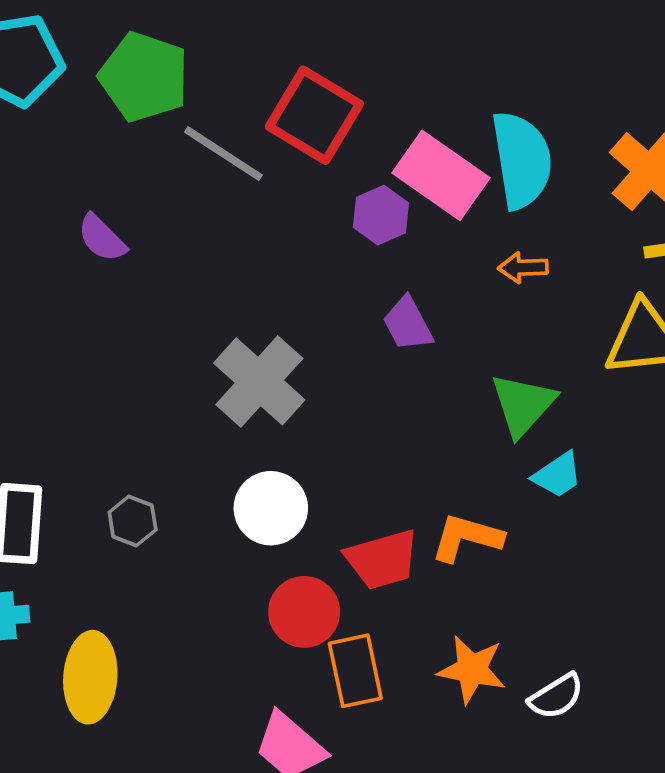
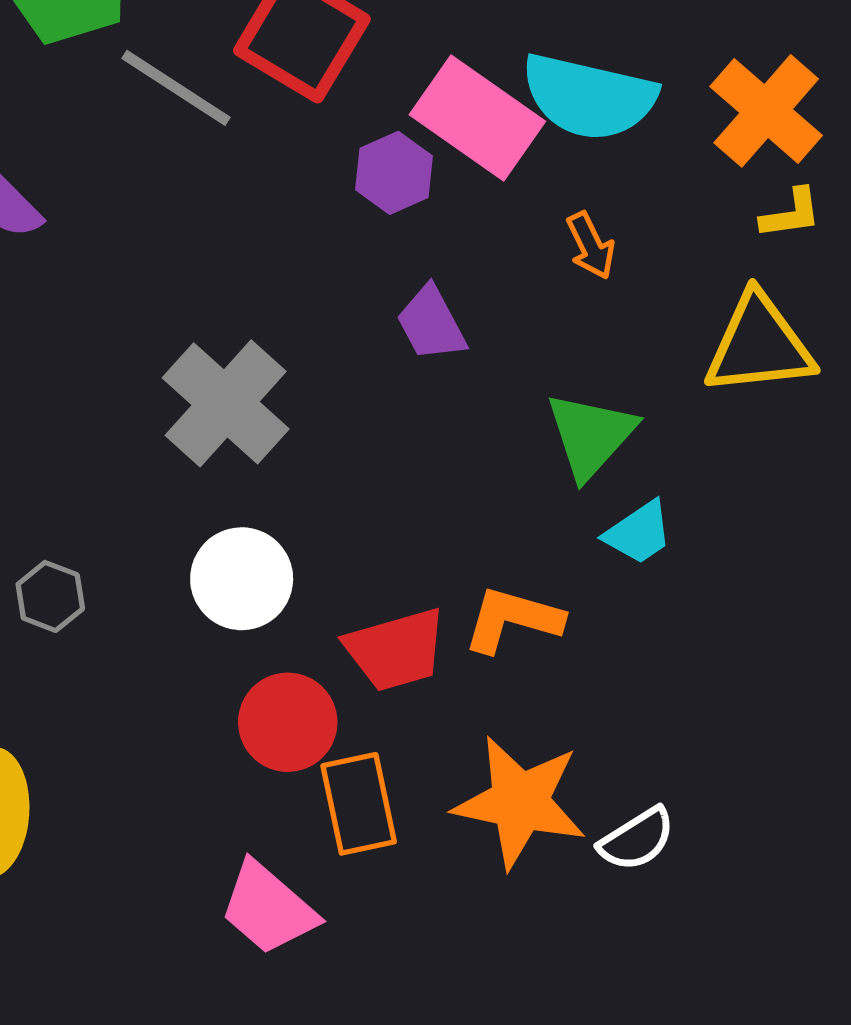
cyan semicircle: (522, 160) -> (589, 97), turned 112
orange arrow: (523, 268) -> (591, 246), turned -114
orange star: (472, 669) -> (520, 802), size x1.4

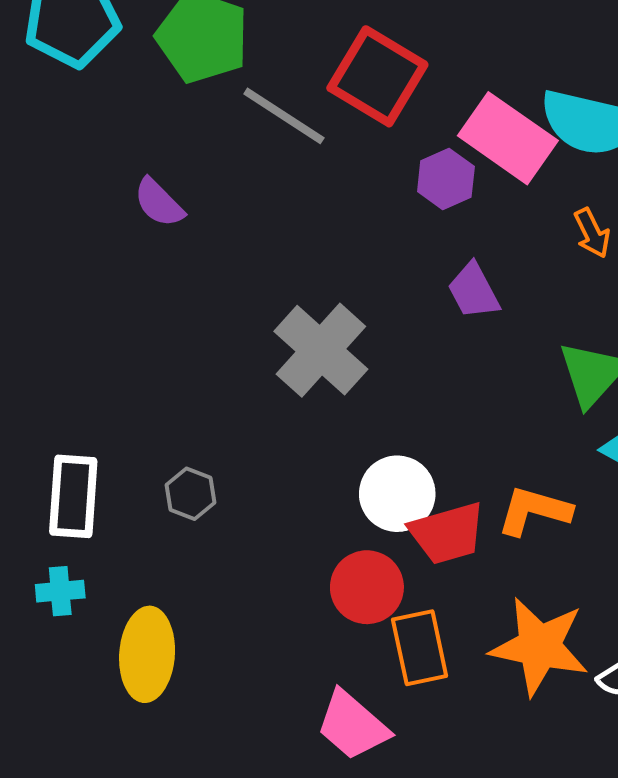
white circle: (242, 579) -> (397, 494), moved

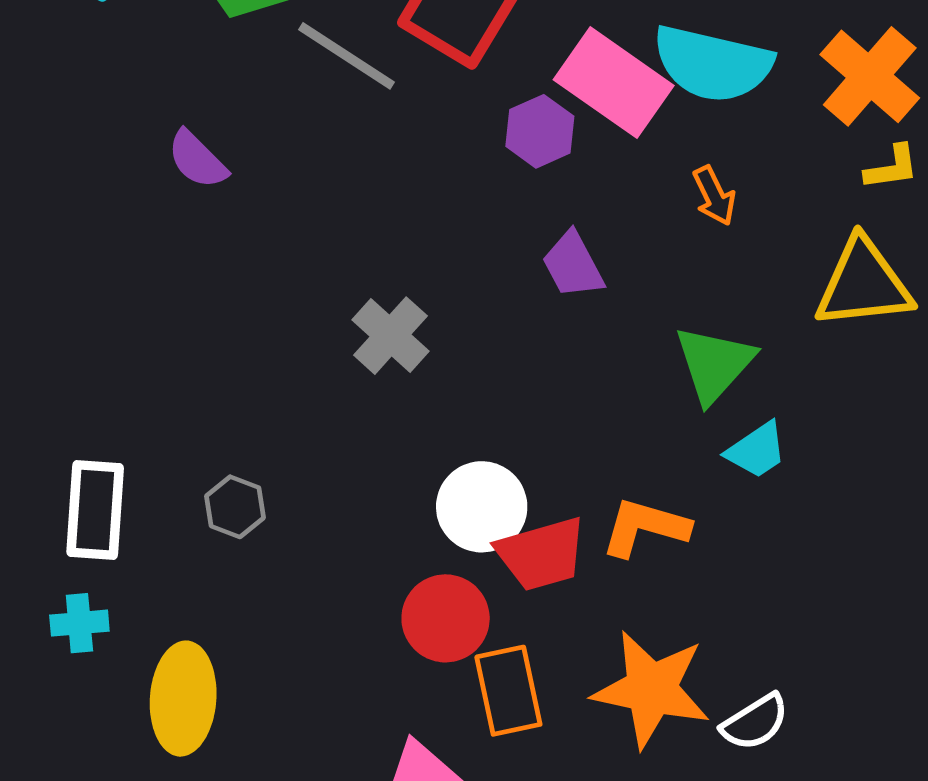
gray cross: (321, 350) -> (391, 336), size x0.7

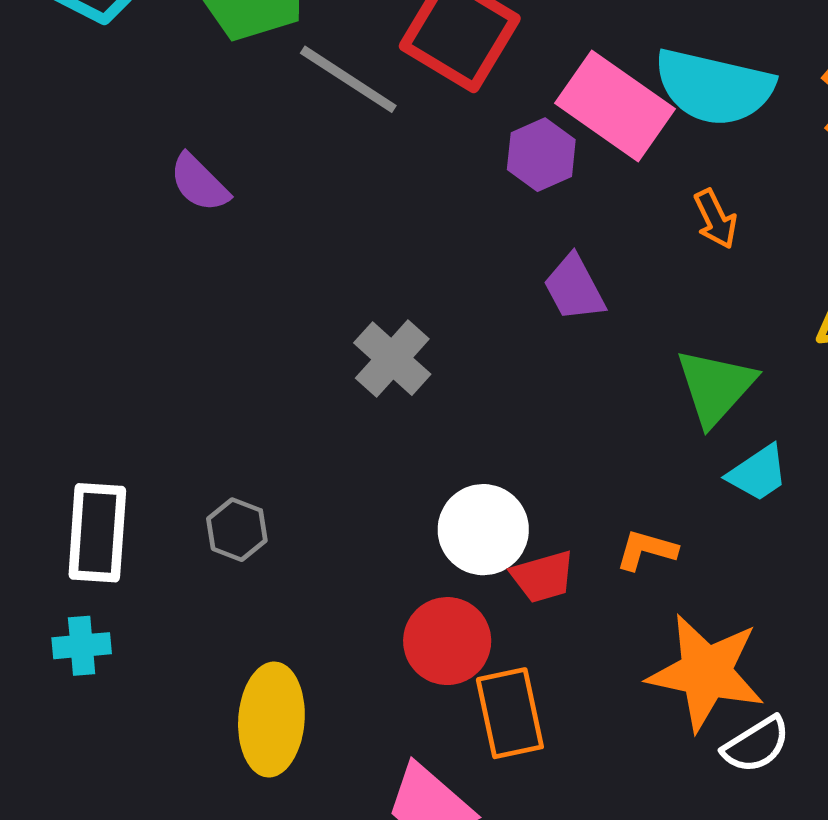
orange L-shape: (645, 527) -> (646, 550), size x0.7
red trapezoid: (541, 554) -> (543, 577), size x0.7
orange star: (651, 689) -> (706, 672), moved
yellow ellipse: (183, 699) -> (271, 719), moved

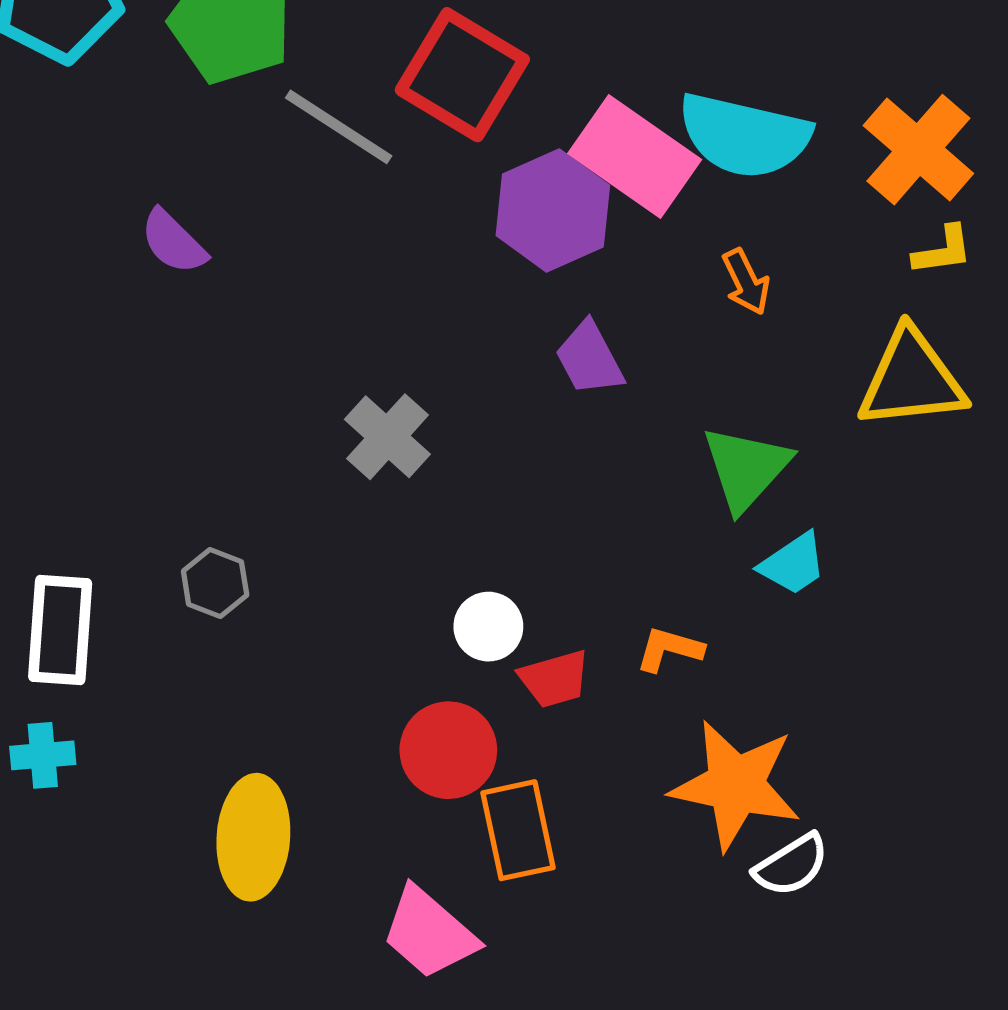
purple hexagon: (541, 155) -> (553, 210), size x1.5
gray hexagon: (237, 530) -> (215, 583), moved
white circle: (483, 530) -> (488, 627), size x0.7

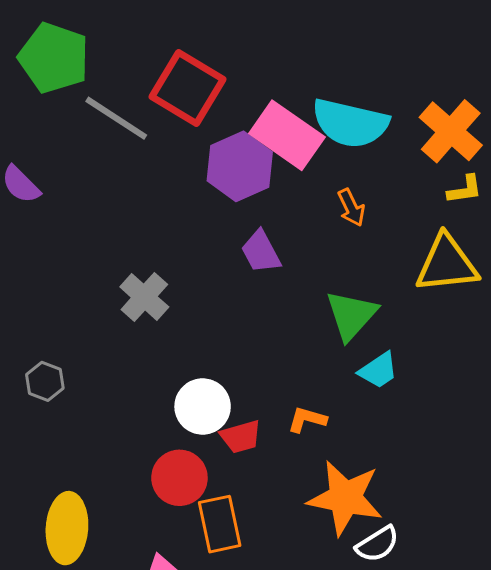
white circle: (488, 627) -> (203, 406), size x1.4

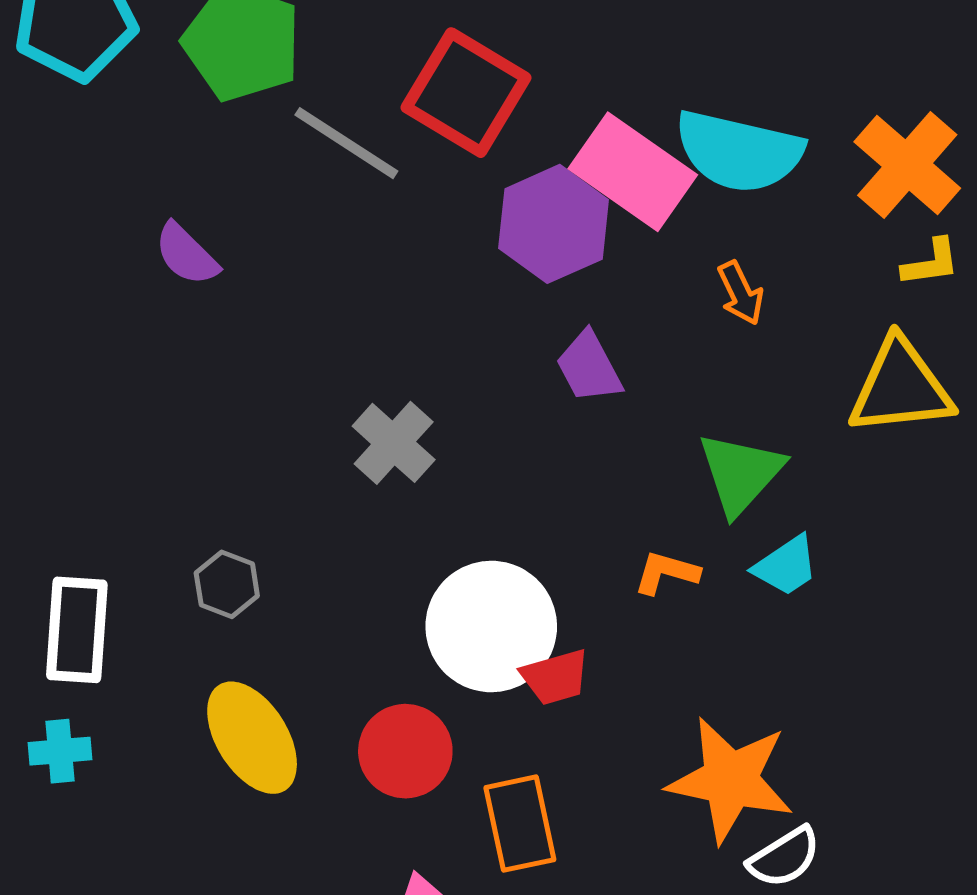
white circle: (203, 406) -> (491, 626), size x1.4
orange L-shape: (307, 420) -> (666, 573), moved
red circle: (179, 478) -> (405, 751), moved
yellow ellipse: (67, 528) -> (252, 738), moved, turned -36

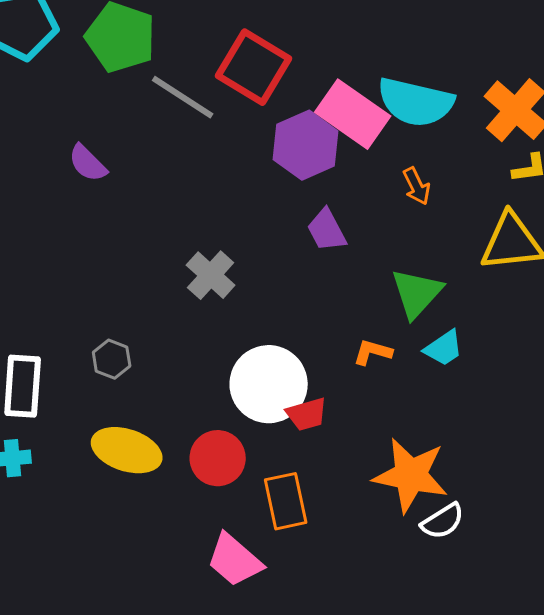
yellow ellipse: (252, 738) -> (127, 450), turned -40

